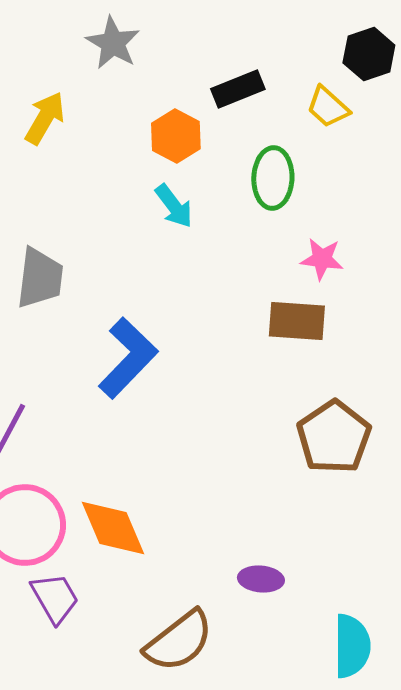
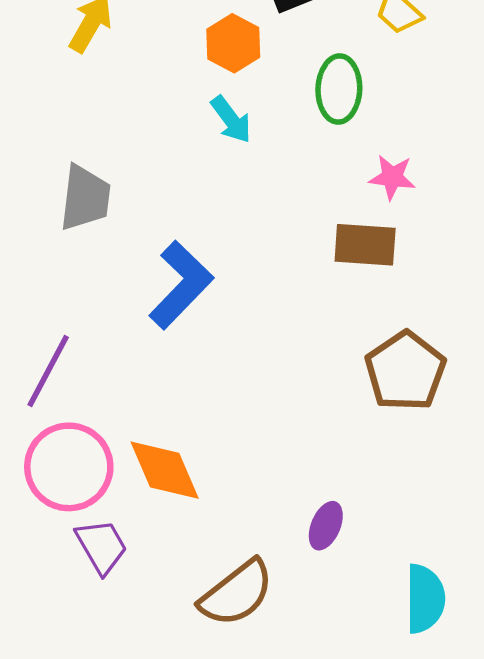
purple ellipse: (261, 579) -> (326, 526), turned -72

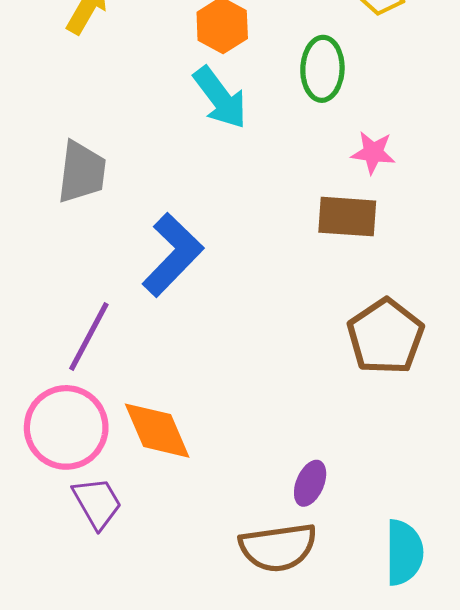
cyan arrow: (231, 119) -> (220, 98), size x1.4
purple line: (48, 371) -> (89, 336), moved
brown semicircle: (237, 593) -> (278, 547), moved, turned 30

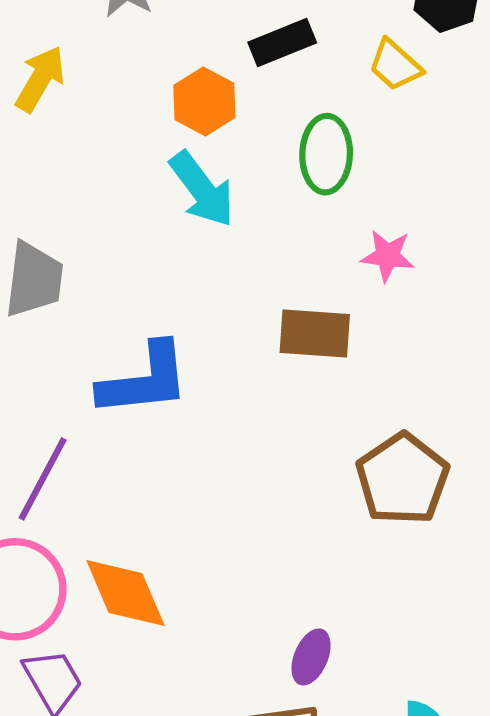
brown rectangle: (347, 217) -> (315, 333), moved
blue L-shape: (173, 255) -> (144, 380), turned 40

